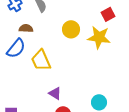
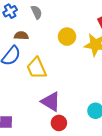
purple triangle: (55, 93) -> (51, 102), size x1.5

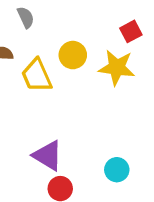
yellow trapezoid: (37, 68) -> (37, 75), moved

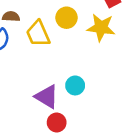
cyan circle: (117, 170) -> (75, 85), moved

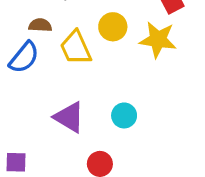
purple triangle: (47, 97) -> (69, 117), moved

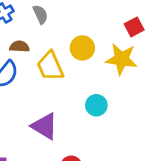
cyan circle: (124, 115) -> (96, 105), moved

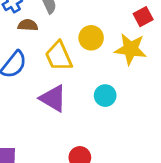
brown semicircle: (19, 47) -> (28, 25), moved
purple triangle: (45, 126) -> (53, 98), moved

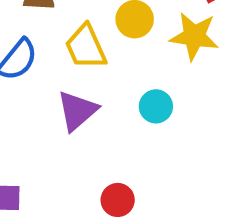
purple triangle: (53, 98) -> (77, 111), turned 48

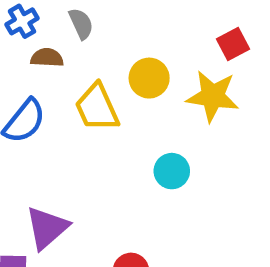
purple triangle: (77, 111) -> (47, 228), moved

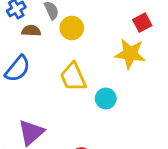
yellow circle: (149, 78) -> (72, 28), moved
yellow trapezoid: (97, 108) -> (73, 77), moved

